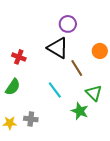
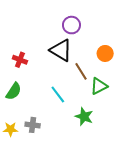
green triangle: (94, 93) -> (99, 86), moved, turned 48

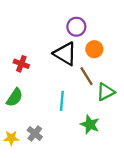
orange circle: (105, 53) -> (94, 49), moved
cyan line: (58, 94) -> (62, 101), turned 42
gray cross: (33, 125) -> (35, 133), turned 32

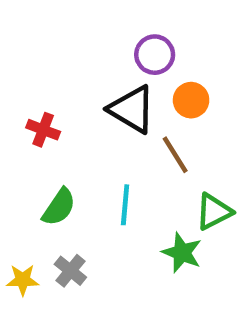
green triangle: (106, 92) -> (214, 212), moved
green semicircle: (15, 97) -> (59, 207), moved

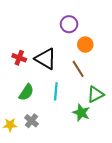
black triangle: (132, 109) -> (46, 59), moved

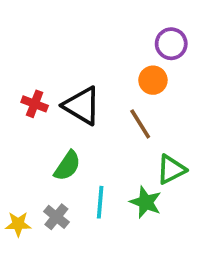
purple circle: (69, 24) -> (171, 44), moved
cyan line: (56, 91) -> (100, 202), moved
green semicircle: (26, 92) -> (67, 166), moved

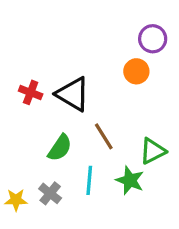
brown line: (140, 124) -> (104, 136), moved

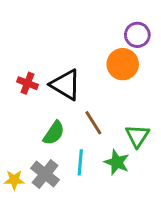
orange circle: (136, 71) -> (123, 64), size x1.4
green triangle: (153, 151) -> (137, 136), turned -30
gray cross: (50, 193) -> (45, 174), size x1.4

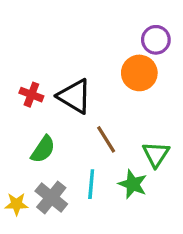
green semicircle: (54, 133) -> (43, 149), moved

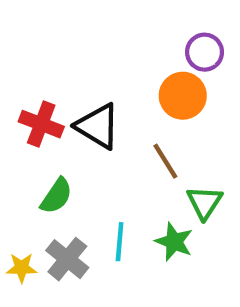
red cross: (31, 95) -> (41, 124), size x1.4
brown line: (106, 139) -> (165, 161), moved

